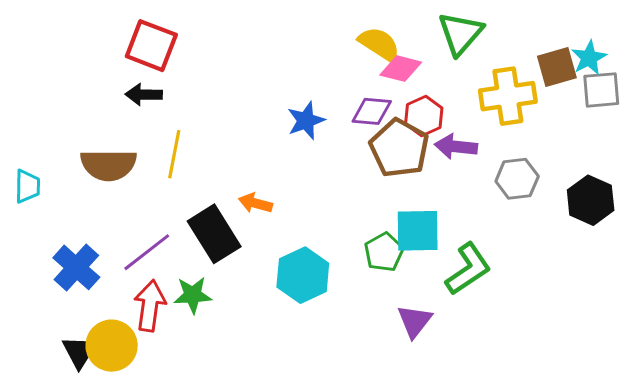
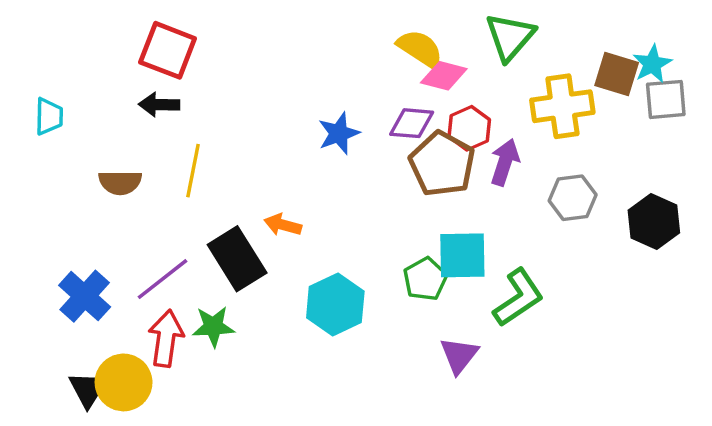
brown square: (557, 67) -> (617, 74), turned 33
purple arrow: (456, 147) -> (505, 162), turned 102
brown semicircle: (108, 165) -> (120, 182), size x0.7
cyan trapezoid: (27, 186) -> (49, 116), moved

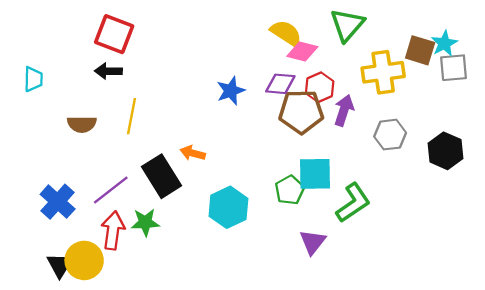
brown pentagon: (442, 164) -> (301, 112), turned -30

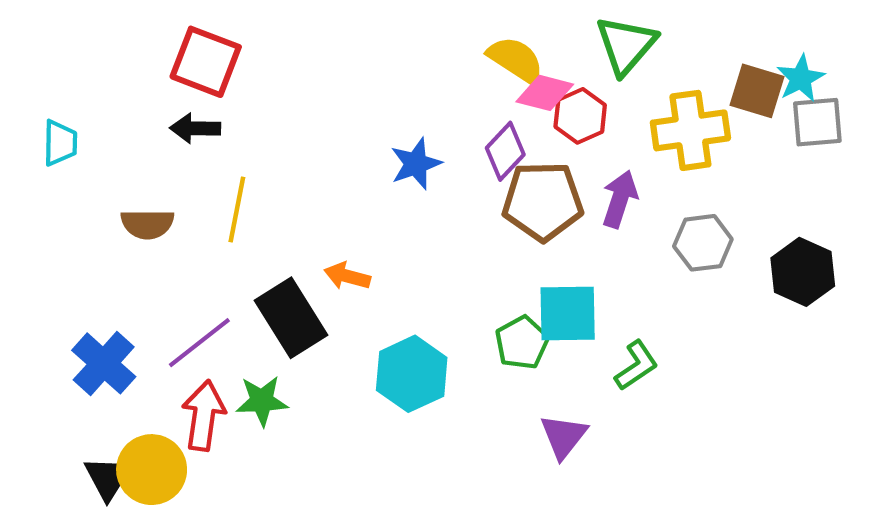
purple diamond: (280, 84) -> (505, 151), turned -52
red hexagon: (320, 87) -> (580, 116), moved
green L-shape: (353, 203) -> (636, 366), size x0.7

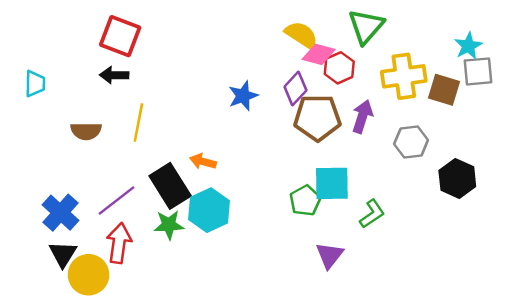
brown square: (757, 91) -> (444, 90), moved
black hexagon: (803, 272) -> (457, 179), moved
cyan hexagon: (412, 374) -> (209, 210), moved
green star: (262, 401) -> (169, 225), moved
black triangle: (108, 478) -> (63, 254), moved

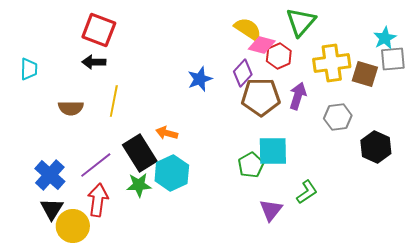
green L-shape: (372, 214) -> (307, 192), moved

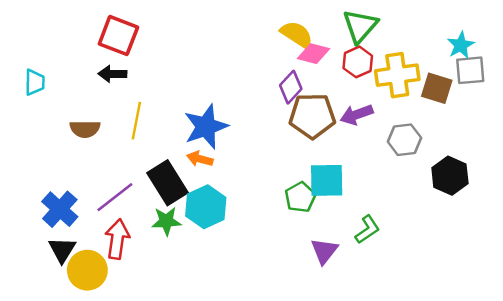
red hexagon: (279, 56) -> (358, 62), moved
blue star: (200, 79) -> (206, 127), moved, size x1.5
purple arrow: (298, 96) -> (357, 115), turned -128

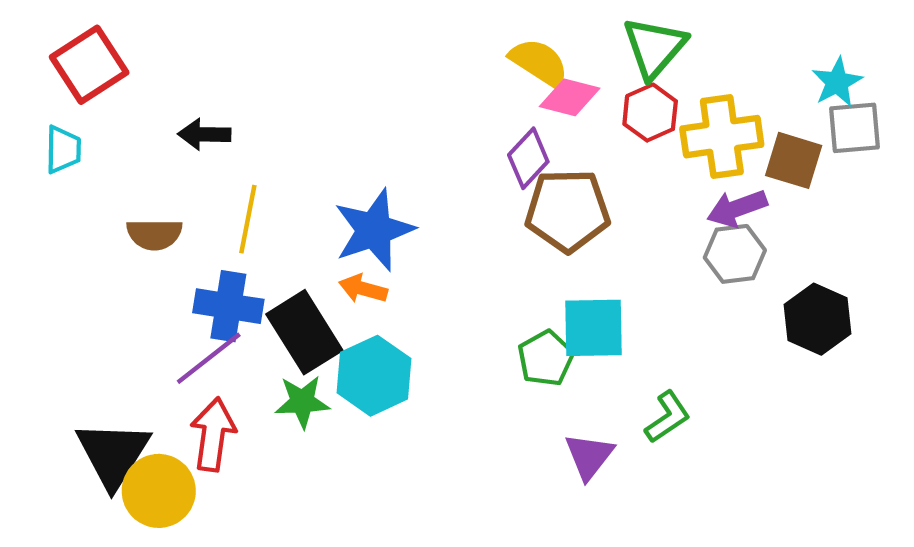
red square: (118, 36) -> (89, 65), moved, turned 36
purple arrow: (357, 115) -> (737, 208), moved
blue cross: (60, 209) -> (228, 306), moved, turned -33
black triangle: (62, 250) -> (113, 454), size x1.5

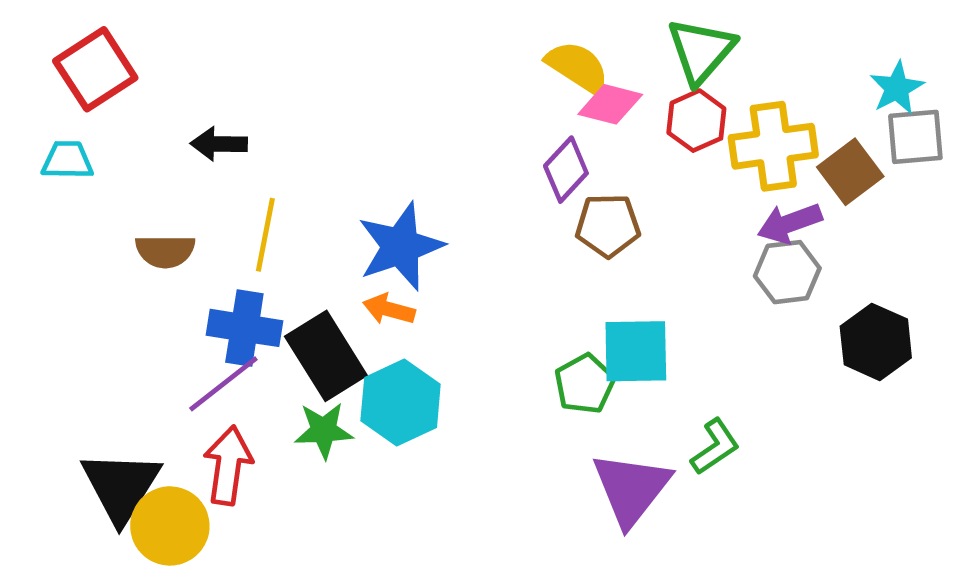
cyan trapezoid: (63, 150) -> (67, 160), turned -90
brown square: (794, 160) -> (850, 172), turned 36
brown pentagon: (567, 210) -> (608, 225), size x0.7
purple triangle: (589, 456) -> (631, 489), size x1.5

